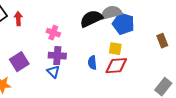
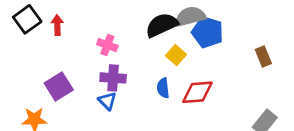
yellow square: (115, 49) -> (176, 55), moved, turned 32

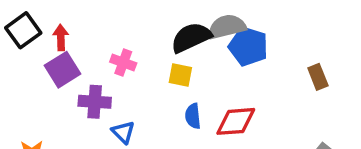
yellow square: (176, 55) -> (180, 75), moved, turned -30
purple cross: (113, 78) -> (95, 102), moved
purple square: (59, 87) -> (63, 70), moved

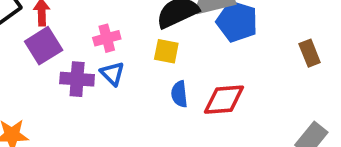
pink cross: (123, 62) -> (107, 38), turned -35
blue triangle: (123, 132) -> (112, 74), moved

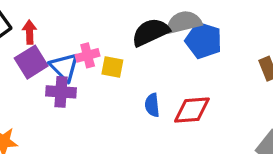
yellow square: (166, 51) -> (112, 67), moved
blue triangle: (112, 74) -> (64, 67), moved, size x1.4

